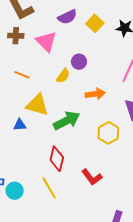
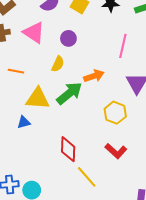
purple circle: (79, 62) -> (68, 38), moved
green arrow: (67, 121) -> (69, 93), moved
red L-shape: (92, 177) -> (116, 151), moved
yellow line: (49, 188) -> (87, 177), moved

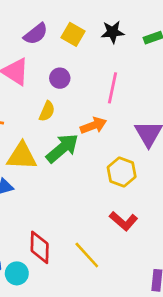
pink line: (123, 46) -> (112, 88), moved
red diamond: (68, 149) -> (40, 247), moved

